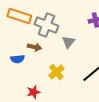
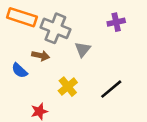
blue semicircle: (17, 59) -> (19, 70), turned 48

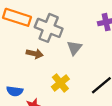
blue semicircle: (19, 70) -> (15, 91), moved, turned -35

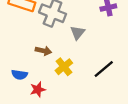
brown arrow: (35, 54) -> (43, 51), moved

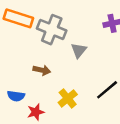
yellow cross: (64, 67) -> (68, 98), moved

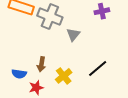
brown arrow: (42, 70) -> (41, 64), moved, turned 88

